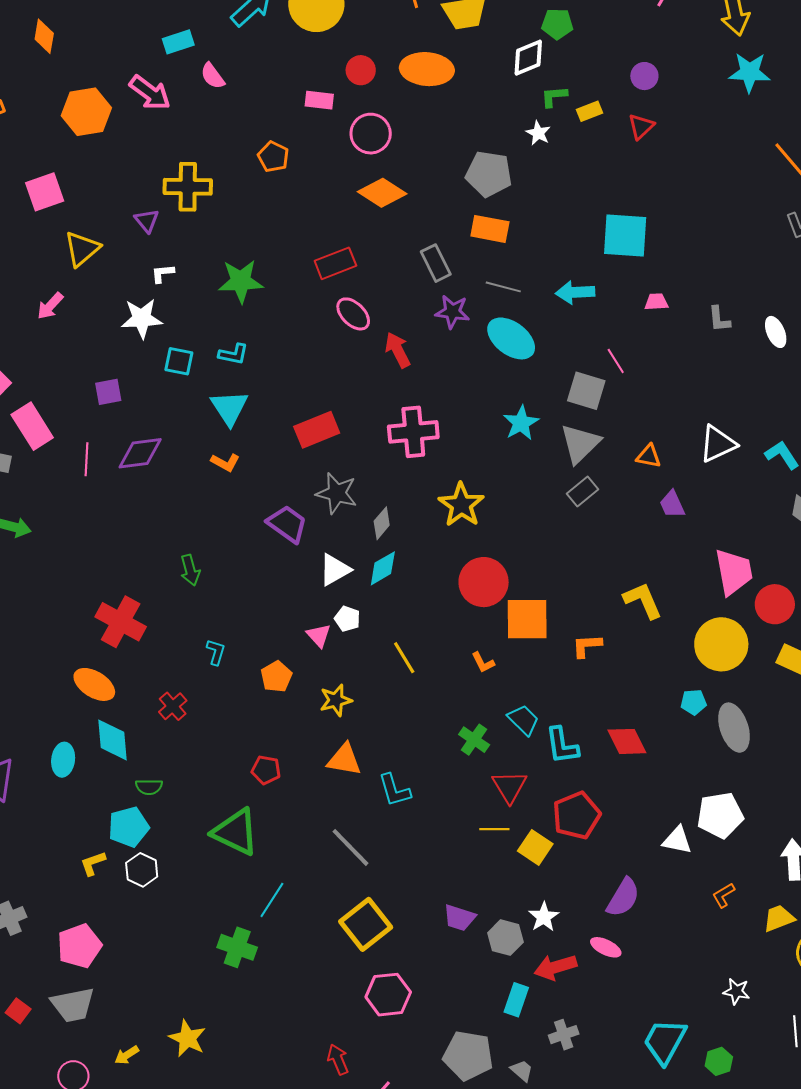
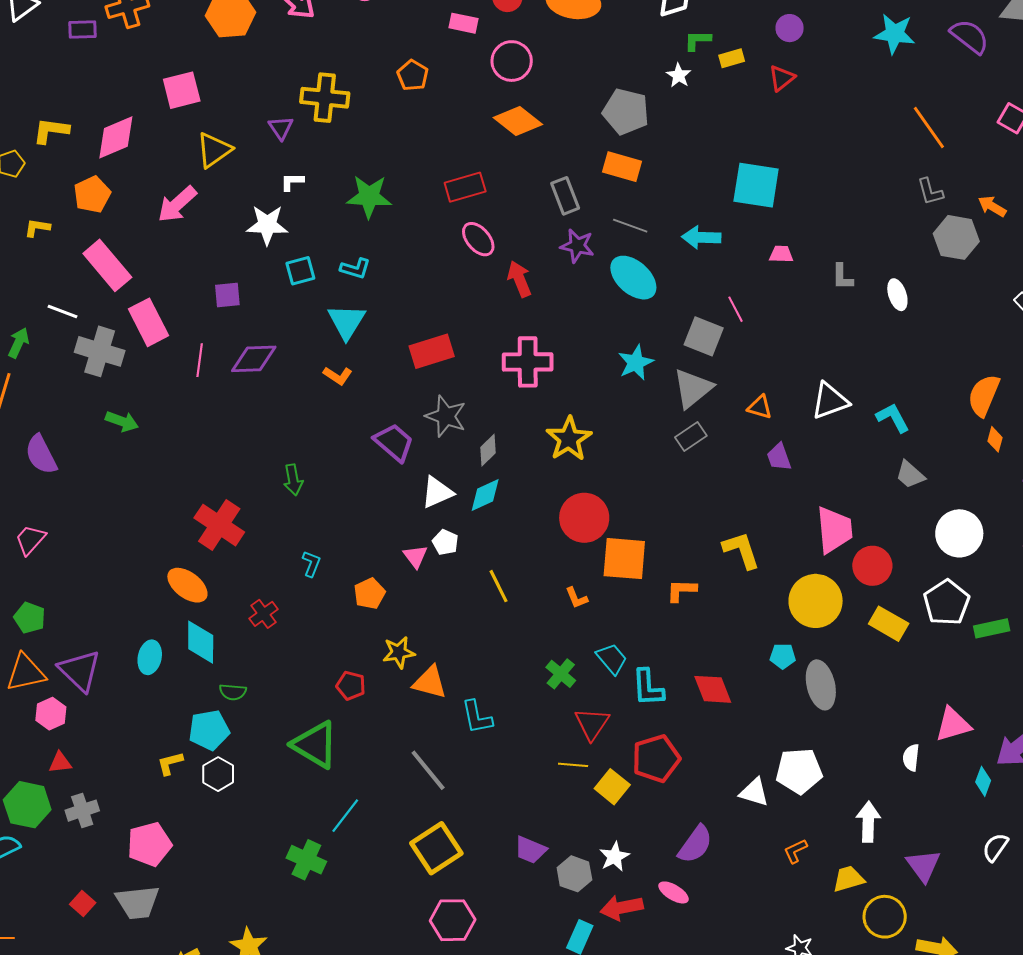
pink arrow: (50, 306) -> (177, 204), size x1.4
cyan square: (179, 361) -> (300, 271), turned -32
yellow star: (336, 700) -> (399, 652), moved

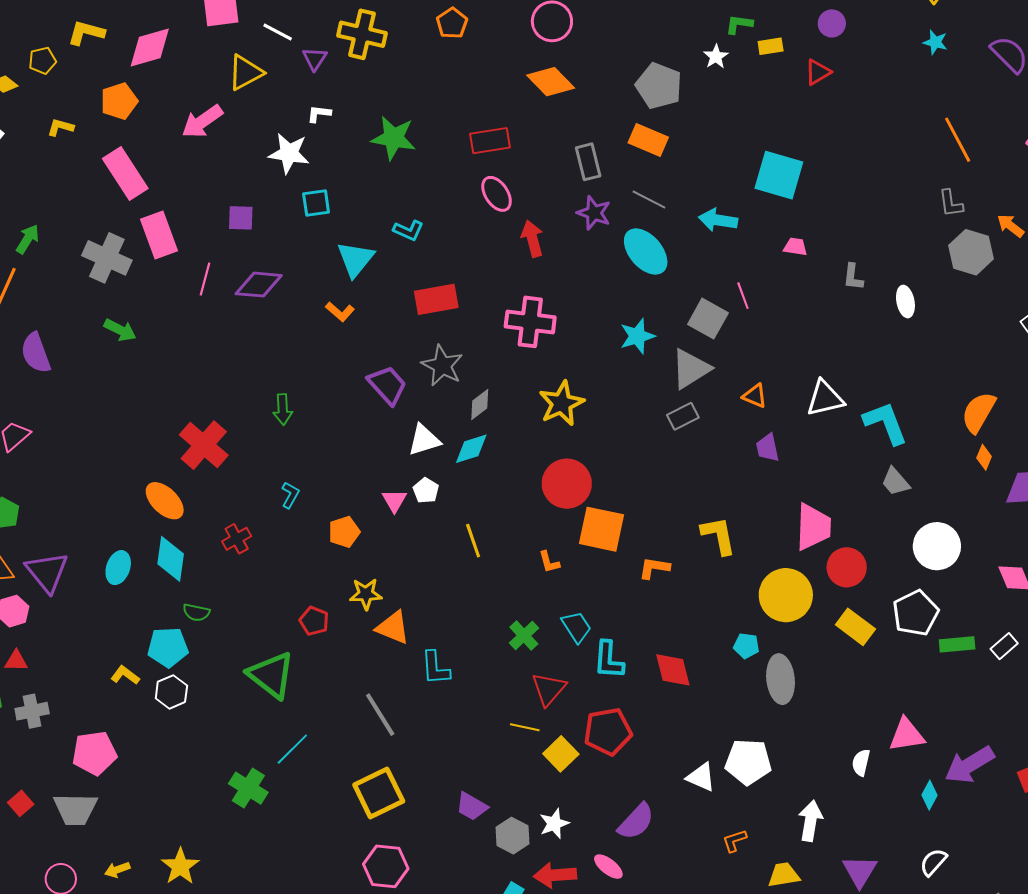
cyan star: (895, 34) -> (935, 42), size x0.6
cyan L-shape: (355, 269) -> (408, 230), moved
white line: (62, 312) -> (278, 32), moved
cyan L-shape: (893, 418) -> (886, 423), size x1.4
yellow L-shape: (170, 763) -> (125, 675), turned 44

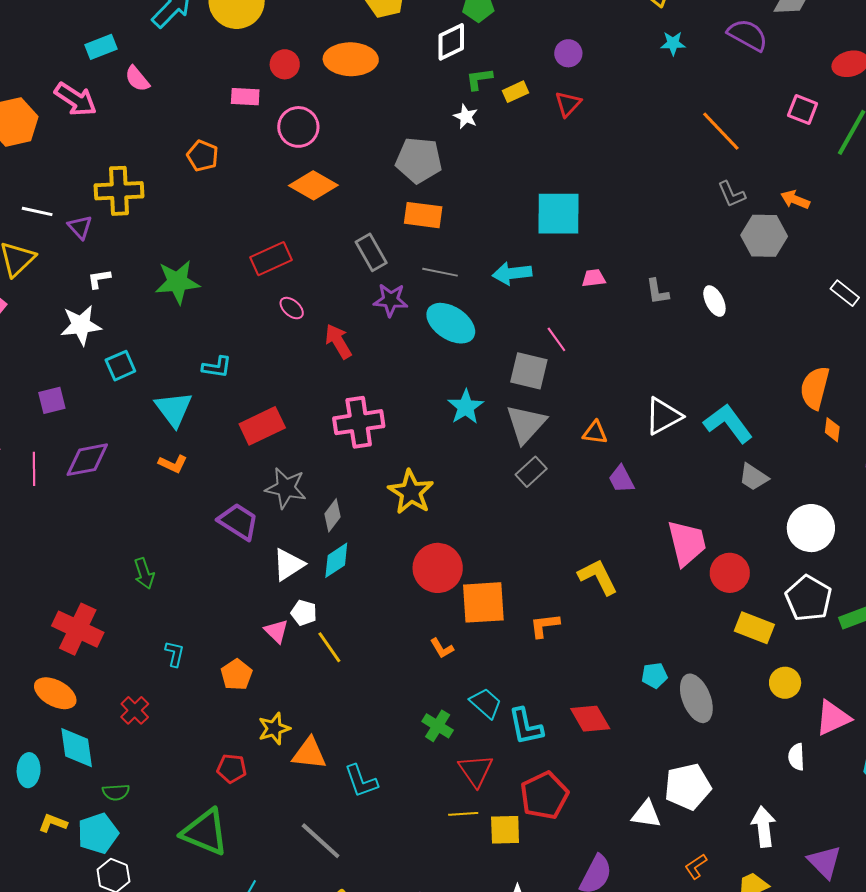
pink ellipse: (497, 194) -> (292, 308), size x0.7
yellow line: (473, 541) -> (329, 647), moved
yellow circle: (786, 595) -> (785, 683), moved, size x0.6
yellow L-shape: (125, 675) -> (53, 823), moved
yellow square: (561, 754) -> (505, 830), turned -32

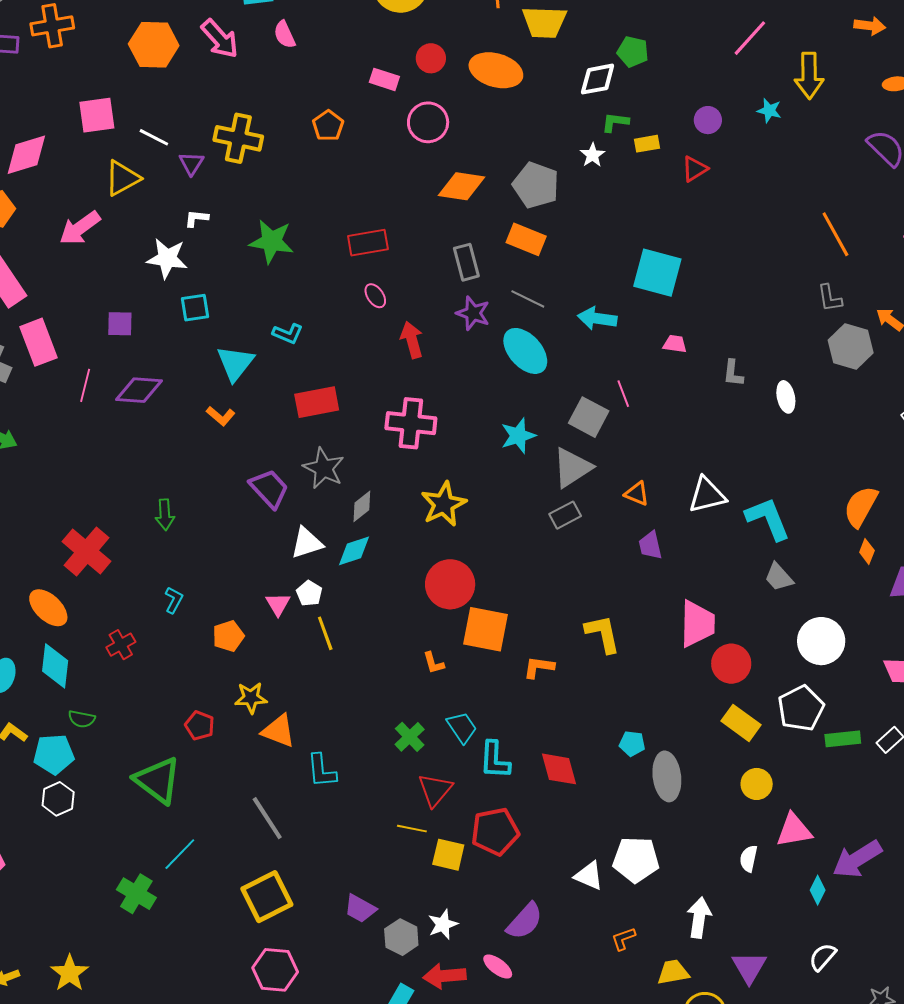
cyan star: (673, 43) -> (769, 111), moved
orange diamond: (313, 185) -> (461, 186), moved, turned -36

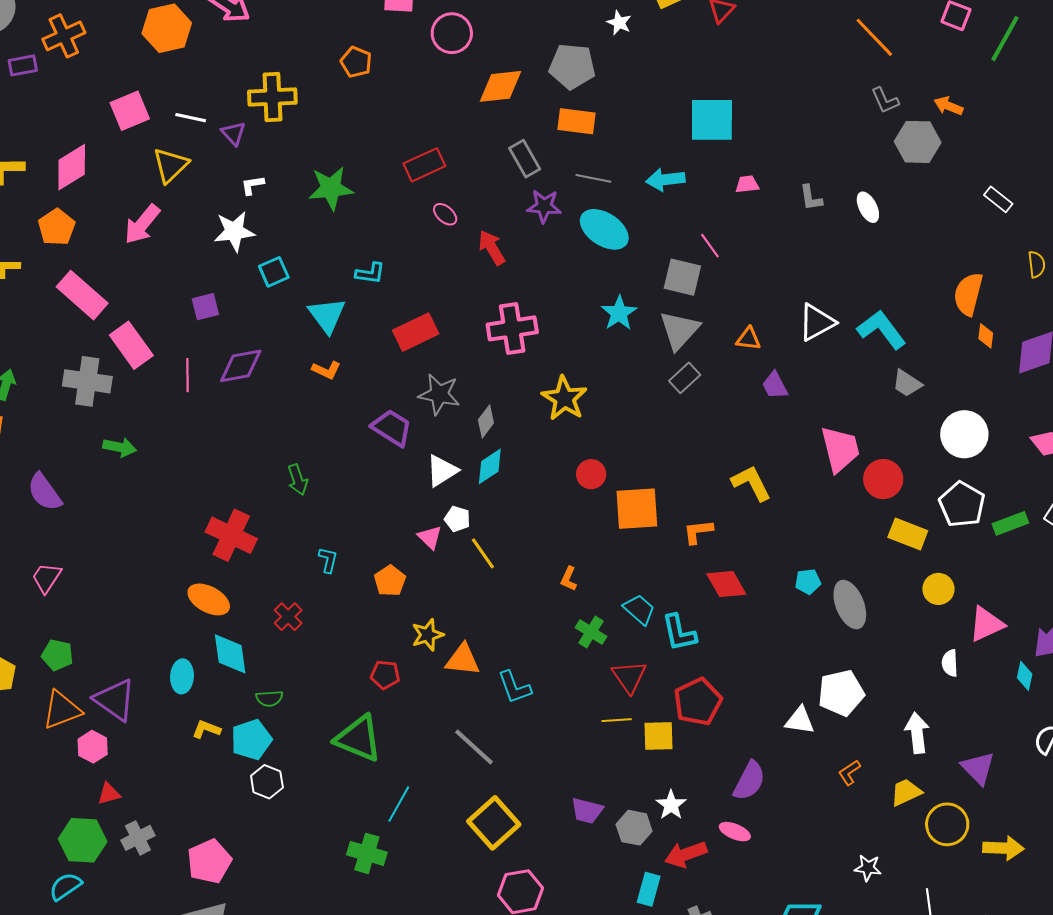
red circle: (450, 584) -> (591, 474), size x0.6
orange L-shape: (434, 663) -> (569, 579), moved, turned 55
red diamond: (559, 769) -> (726, 584), moved

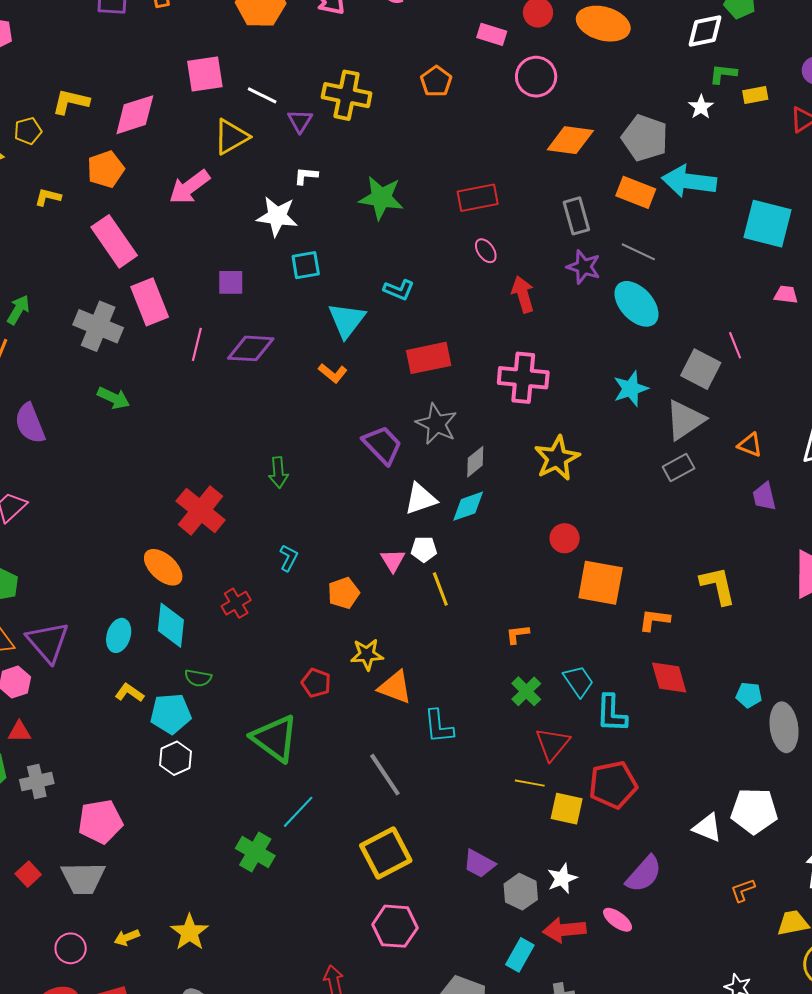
cyan arrow: (665, 180) -> (689, 181), moved, size x1.4
white pentagon: (457, 519) -> (424, 549), turned -30
orange L-shape: (569, 579) -> (517, 634), turned 45

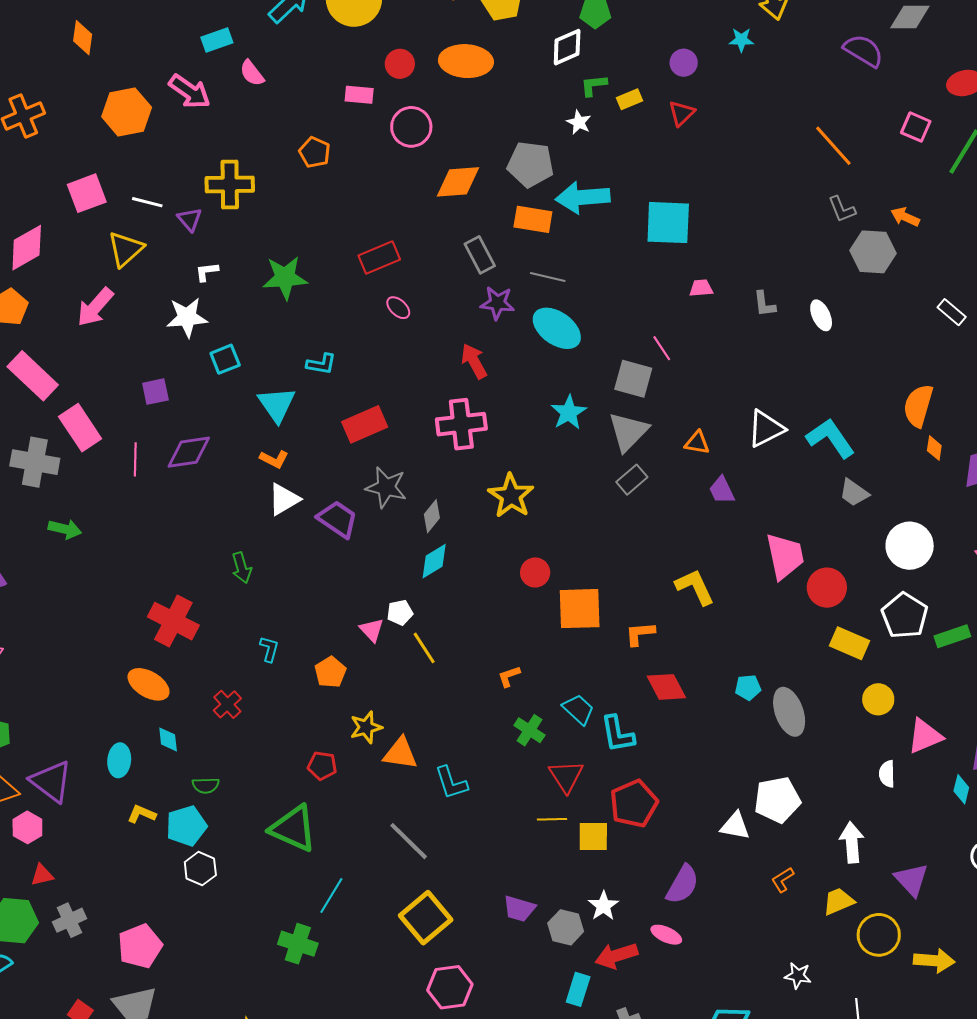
red arrow: (523, 294) -> (474, 361), moved
white triangle: (421, 499) -> (284, 499), moved
cyan diamond: (171, 625) -> (168, 739), size x0.6

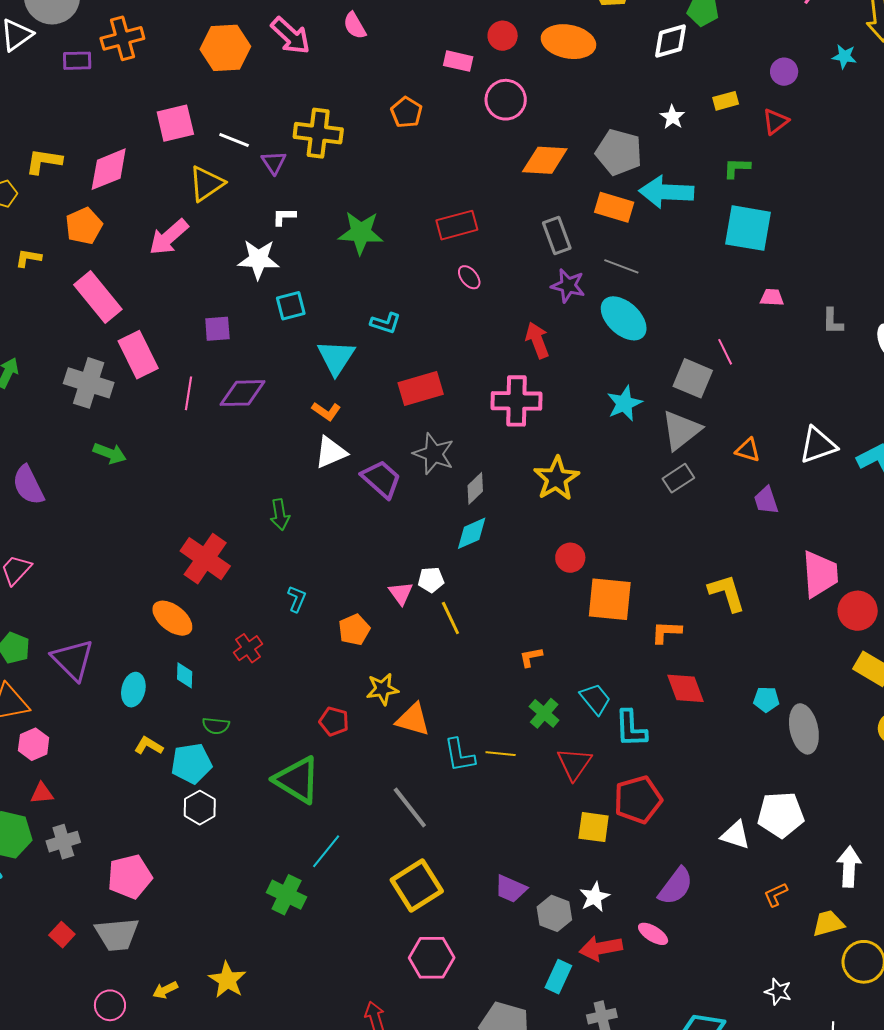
green L-shape: (594, 85) -> (737, 168), moved
purple triangle: (51, 781) -> (73, 660), moved
yellow line: (552, 819) -> (501, 754), moved

